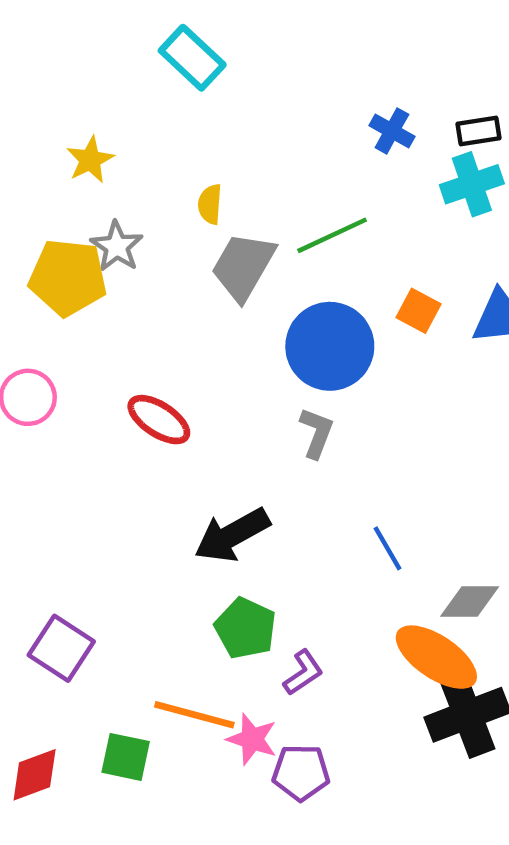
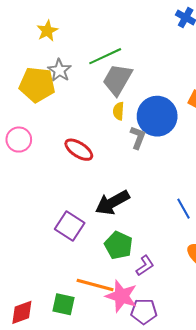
yellow semicircle: (210, 204) -> (118, 111), moved
green line: (332, 235) -> (105, 56), moved
gray L-shape: (316, 433) -> (138, 137), moved
purple square: (61, 648) -> (70, 226), moved
pink star: (252, 739) -> (121, 296), size x1.4

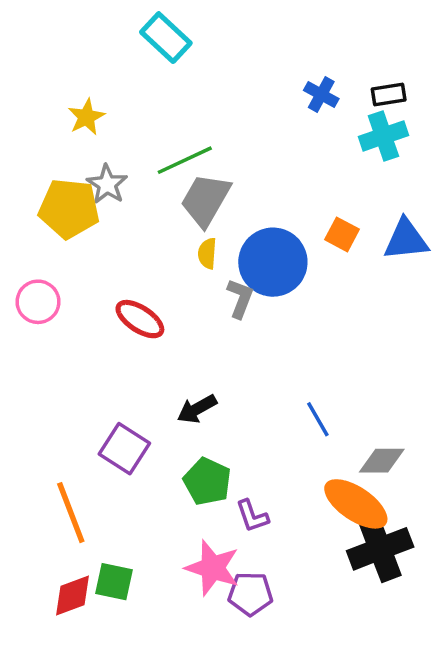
black arrow: (112, 203) -> (197, 409), size x0.7
purple L-shape: (145, 266) -> (252, 516), turned 105
orange line: (95, 285) -> (71, 513), moved, turned 54
red diamond: (22, 312) -> (73, 595), moved

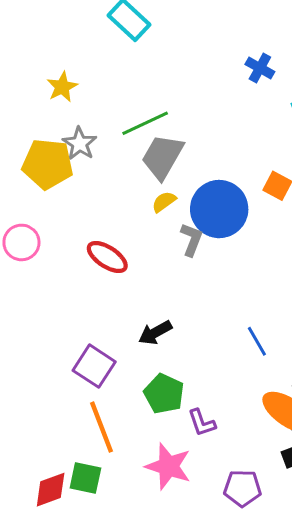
yellow semicircle: (207, 253) -> (164, 202), turned 50
orange line: (71, 513) -> (101, 427), moved
purple pentagon: (250, 594) -> (242, 488), moved

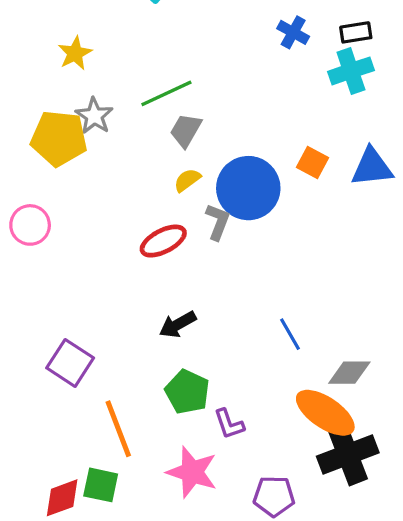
gray trapezoid: (162, 157) -> (186, 130), size x0.7
red ellipse: (107, 257) -> (163, 241), moved, turned -60
purple square: (94, 366) -> (70, 363), moved

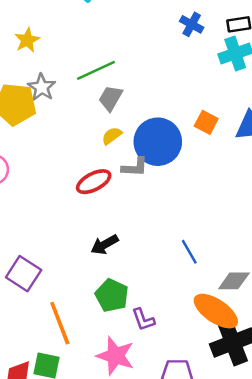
gray L-shape: (218, 222) -> (135, 167), turned 72

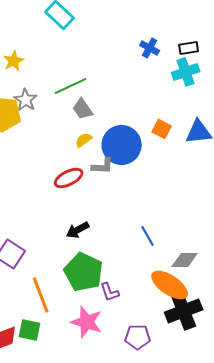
gray trapezoid: (111, 98) -> (83, 109), turned -65
green pentagon: (112, 295) -> (84, 272), size x1.4

